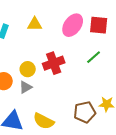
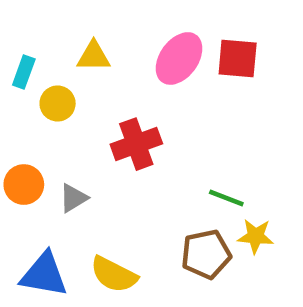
green line: (94, 57) -> (226, 198), moved, turned 63
yellow circle: (28, 69) -> (58, 104), moved

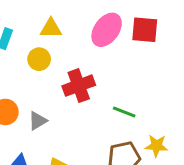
yellow circle: (58, 104) -> (39, 59), moved
green line: (226, 198) -> (124, 112), moved

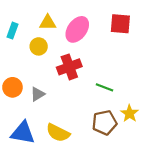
pink ellipse: (107, 30) -> (77, 29), moved
yellow star: (156, 146) -> (129, 113), turned 30

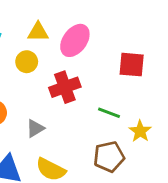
red square: (120, 24) -> (132, 65), moved
gray triangle: (37, 94) -> (35, 128), moved
yellow star: (129, 113) -> (140, 131), moved

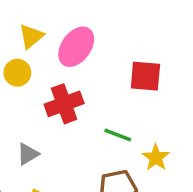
yellow triangle: (38, 32) -> (31, 36), turned -40

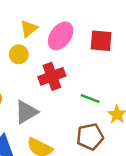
red square: (145, 76) -> (101, 41), moved
gray triangle: (28, 154) -> (26, 112), size x1.5

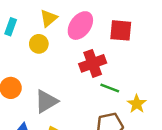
red cross: (52, 76) -> (93, 63), moved

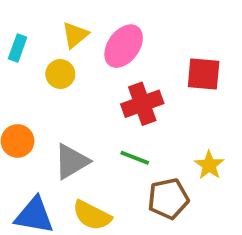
red square: (121, 30) -> (204, 74), moved
green line: (110, 88) -> (135, 158), moved

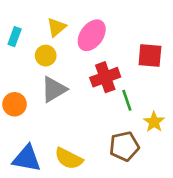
green line: (135, 158) -> (127, 100), moved, turned 50
gray triangle: (71, 161) -> (54, 89), moved

